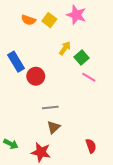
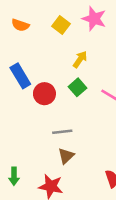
orange semicircle: (28, 20) -> (20, 25), moved
green square: (82, 57) -> (78, 87), moved
green arrow: (11, 144) -> (14, 176), turned 64

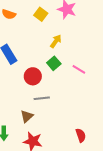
red circle: (44, 94) -> (33, 76), moved
brown triangle: (66, 156) -> (27, 116), moved

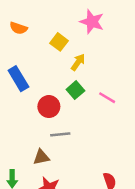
yellow square: (41, 14) -> (59, 42), moved
brown triangle: (27, 116) -> (41, 157), turned 32

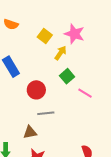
pink star: (92, 22) -> (74, 34), moved
green square: (75, 90) -> (67, 76), moved
pink line: (107, 98) -> (85, 93), moved

